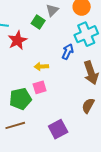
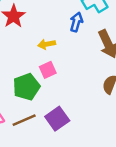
purple square: (58, 129) -> (57, 119), moved

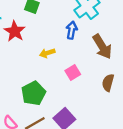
pink square: (48, 70) -> (73, 73), moved

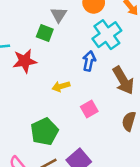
red star: (15, 31) -> (25, 61), turned 30

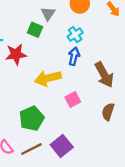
cyan cross: (107, 35) -> (75, 35), moved, size x0.6
yellow arrow: (61, 86) -> (48, 78), size x1.6

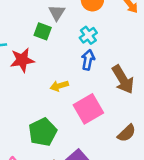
yellow arrow: (48, 78) -> (59, 86), size x0.6
pink square: (73, 99) -> (88, 109), size x1.6
brown semicircle: (108, 112) -> (127, 133), moved, turned -150

